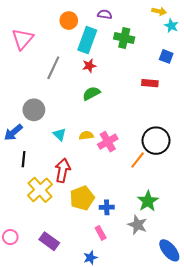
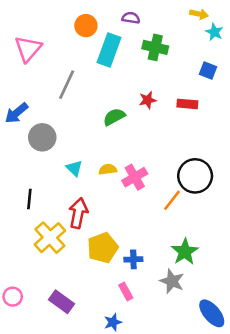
red star: (89, 66) -> (148, 100), moved
blue arrow: (13, 132) -> (17, 113), moved

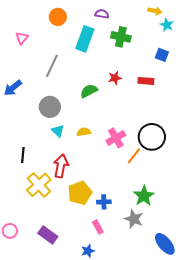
orange circle: (86, 26) -> (58, 17), moved
pink triangle: (28, 49) -> (22, 38), size x0.6
gray circle: (42, 137) -> (50, 107), moved
pink cross: (135, 177) -> (116, 138), moved

